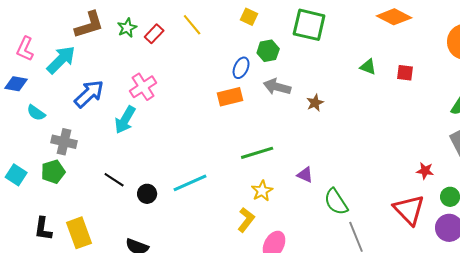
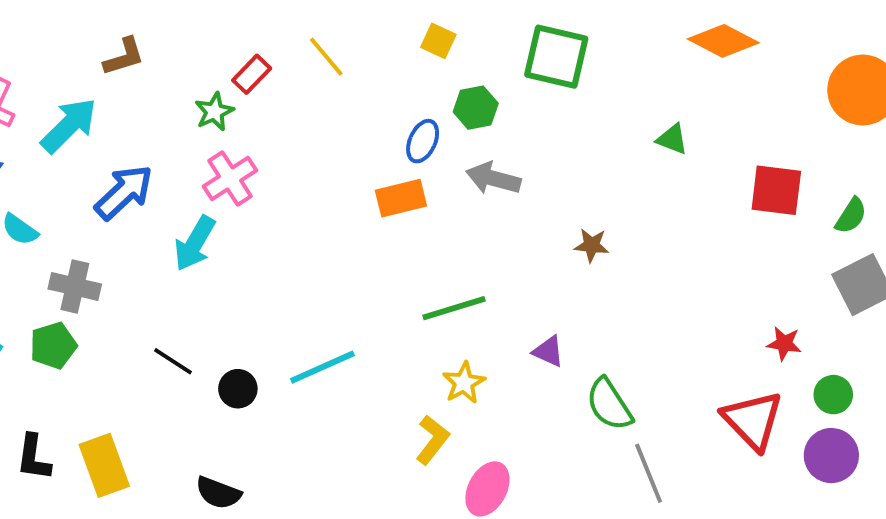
brown L-shape: (89, 25) -> (124, 57), size x0.7
green star: (127, 28) -> (214, 112), moved
red square: (405, 73) -> (776, 190), moved, size x1.6
brown star: (315, 103) -> (592, 245), moved, turned 30

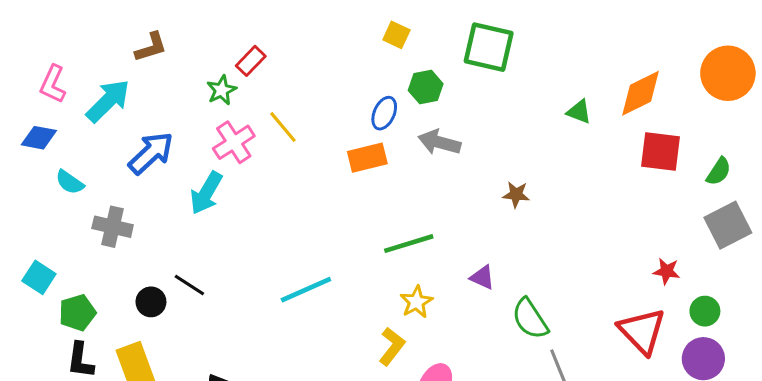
orange diamond: (723, 41) -> (640, 93), moved, turned -54
yellow line: (326, 57) -> (283, 127), moved
green pentagon: (53, 345) -> (77, 313), moved
black circle: (238, 389) -> (151, 302), moved

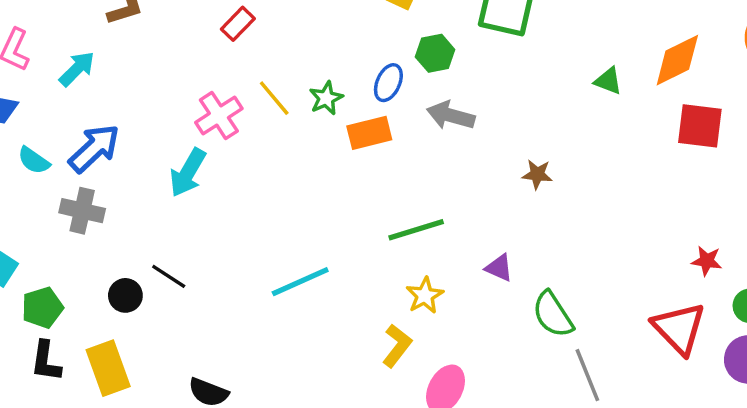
green star: (222, 90) -> (326, 98), moved
cyan arrow: (108, 101) -> (77, 69), size x0.7
blue arrow: (151, 153) -> (94, 148), moved

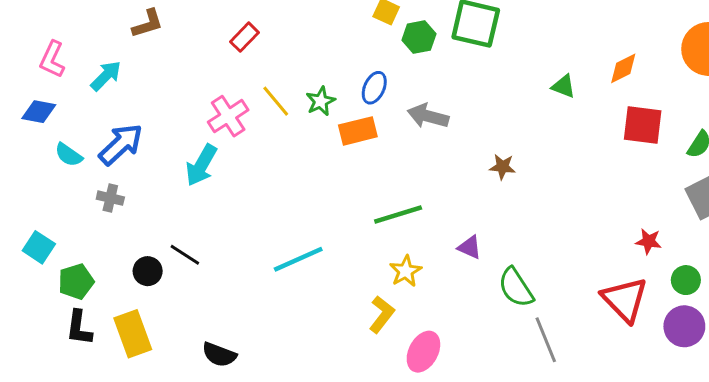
green hexagon: (435, 53) -> (419, 37), moved
orange diamond: (677, 60) -> (623, 68), size x0.7
gray cross: (82, 211) -> (110, 198), size x0.7

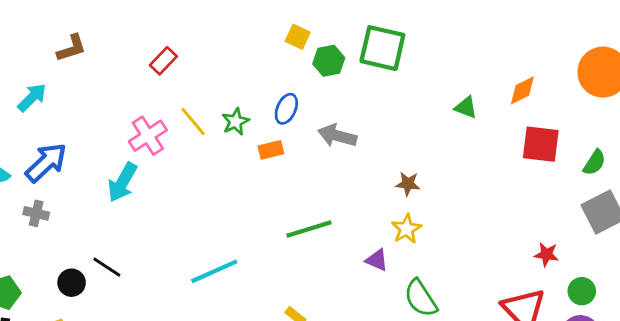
orange rectangle: (358, 131) -> (271, 150), size x0.7
yellow star: (406, 271) -> (407, 229), moved

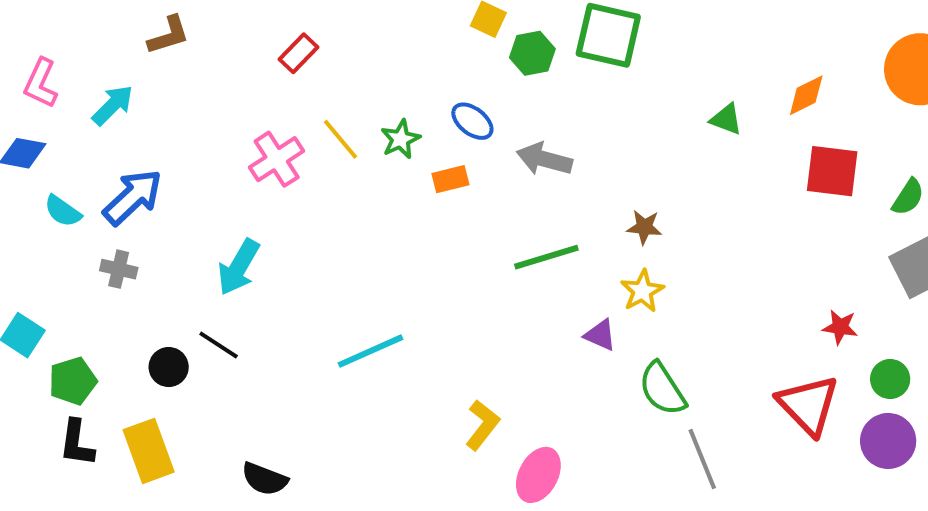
blue ellipse: (286, 109) -> (472, 121), turned -76
cyan arrow: (122, 182) -> (239, 267), moved
green line: (309, 229) -> (546, 257), moved

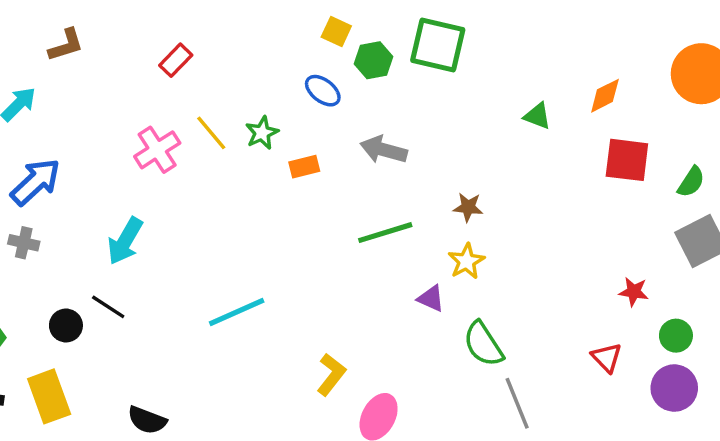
blue ellipse: (472, 121) -> (323, 91), moved
red triangle: (808, 405) -> (607, 358), size x0.6

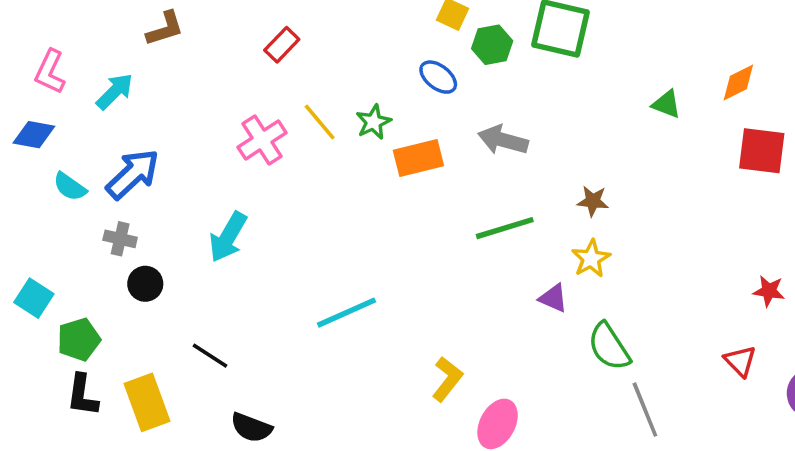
orange rectangle: (304, 167) -> (418, 158), size x1.5
black line: (108, 307) -> (210, 356), moved
black circle: (66, 325) -> (145, 284), moved

